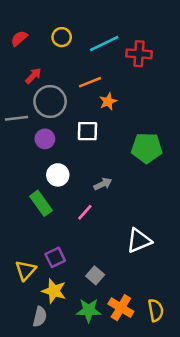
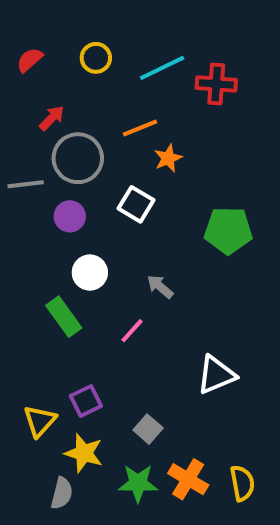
white square: (87, 131) -> (136, 204), turned 30
gray arrow: (103, 184) -> (160, 287), turned -114

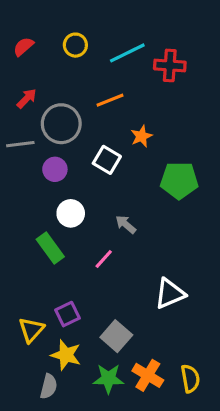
red arrow: (52, 118) -> (27, 99), moved
orange star: (168, 158) -> (141, 136), moved
gray square: (148, 429) -> (116, 336), size x1.4

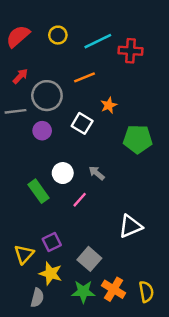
red semicircle: (23, 47) -> (18, 36), size x1.5
white circle: (71, 213) -> (63, 173), moved

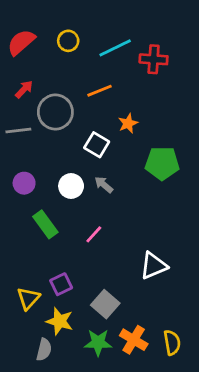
purple circle: (42, 131) -> (24, 183), moved
white circle: (63, 173) -> (71, 186), moved
gray arrow: (97, 173) -> (104, 185), moved

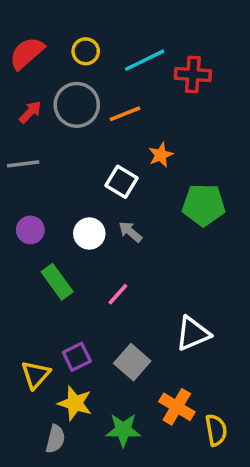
gray circle: (55, 112) -> (77, 105), moved
gray square: (105, 304) -> (132, 362), moved
orange cross: (134, 340) -> (177, 407), moved

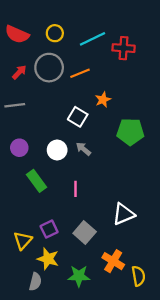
red semicircle: (27, 53) -> (17, 34), turned -115
pink line: (118, 294) -> (75, 189), turned -42

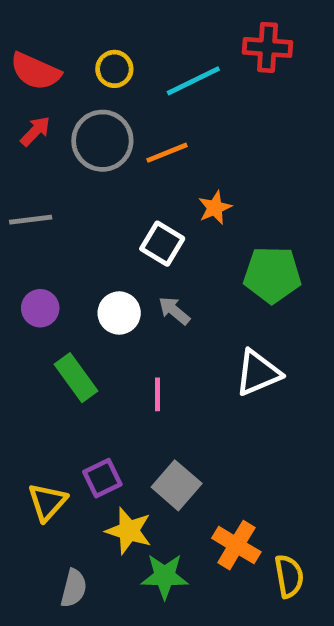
red cross: (124, 48) -> (267, 47), moved
red arrow: (19, 72) -> (35, 131), moved
white triangle: (124, 214) -> (258, 373), moved
yellow star: (48, 259) -> (129, 531), moved

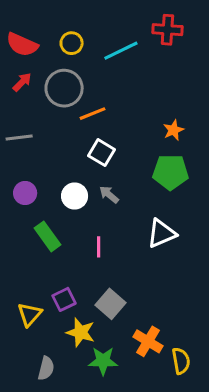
orange line: (167, 153) -> (93, 114), moved
orange star: (215, 208) -> (173, 130), moved

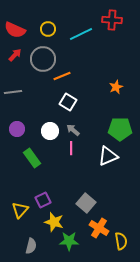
green pentagon: (170, 172) -> (120, 129), moved
pink line: (99, 247) -> (71, 148), moved
gray square: (110, 304) -> (86, 203), moved

